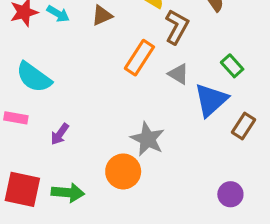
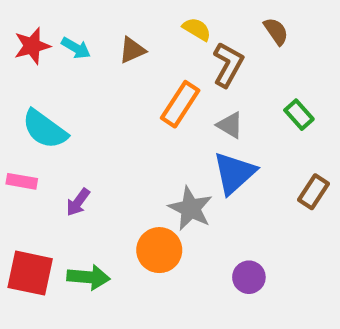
blue triangle: (211, 100) -> (234, 173), moved
purple circle: (230, 194) -> (249, 277), moved

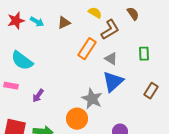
brown L-shape: (228, 65) -> (110, 30), turned 30
green rectangle: (299, 115) -> (144, 54), turned 40

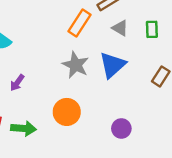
gray triangle: (111, 59) -> (120, 28), moved
gray star: (92, 99) -> (76, 65), moved

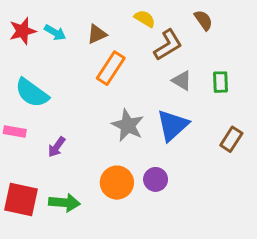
orange rectangle: (79, 23) -> (111, 68), moved
purple circle: (121, 128) -> (156, 179), moved

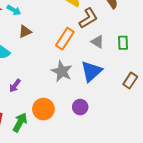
brown triangle: (97, 34) -> (25, 32), moved
orange rectangle: (111, 68) -> (65, 39), moved
orange circle: (117, 183) -> (43, 109), moved
green arrow: (64, 203) -> (20, 122), turned -66

